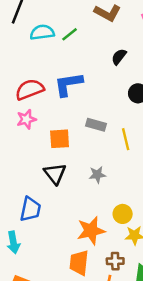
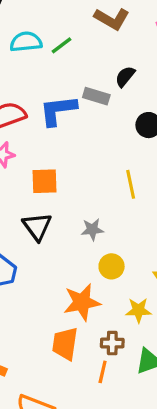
gray rectangle: (96, 125) -> (96, 96), moved
yellow circle: (123, 214) -> (112, 266), moved

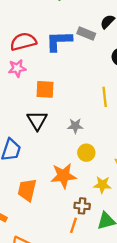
orange trapezoid: (65, 344) -> (27, 190), moved

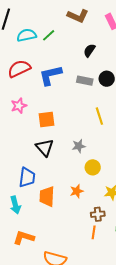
gray rectangle: (86, 33) -> (85, 81), moved
red semicircle: (23, 42) -> (19, 69), moved
orange star: (63, 176) -> (77, 191), size x0.6
orange trapezoid: (27, 190) -> (47, 197), moved

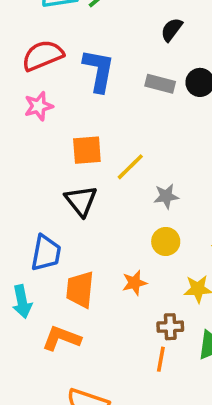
blue L-shape: (50, 75) -> (99, 71), turned 110
pink star: (19, 106) -> (39, 106), moved
yellow line: (99, 116) -> (130, 167), moved, turned 60
gray star: (79, 146) -> (166, 196), moved
orange L-shape: (24, 238) -> (61, 338), moved

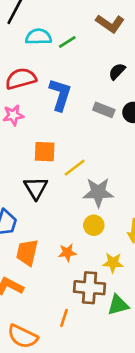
gray star: (166, 196) -> (98, 192), size x1.6
brown cross: (170, 327) -> (89, 288), size x1.6
orange line: (161, 359) -> (64, 318), moved

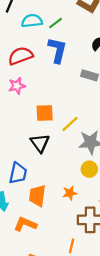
blue L-shape: (60, 95) -> (57, 50), moved

